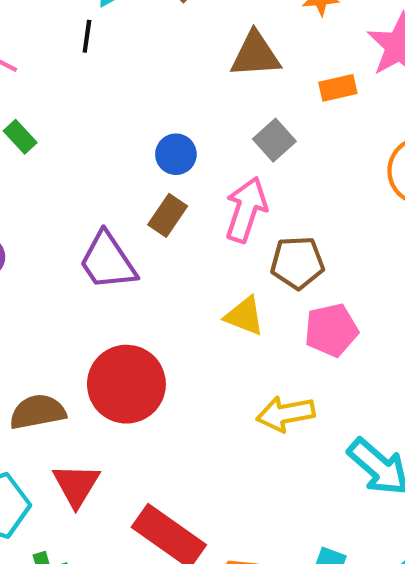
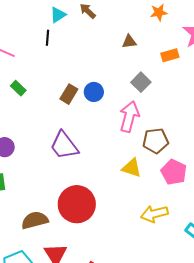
brown triangle: (255, 55) -> (129, 42), size x0.6
brown rectangle: (168, 215) -> (69, 94), moved
pink pentagon: (331, 330) -> (174, 172), turned -30

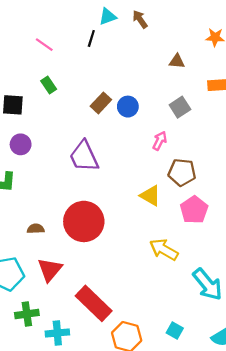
pink arrow: (129, 117) -> (160, 141), size x0.6
yellow arrow: (154, 214) -> (164, 250), turned 32
brown semicircle: (35, 220) -> (36, 229), size x0.6

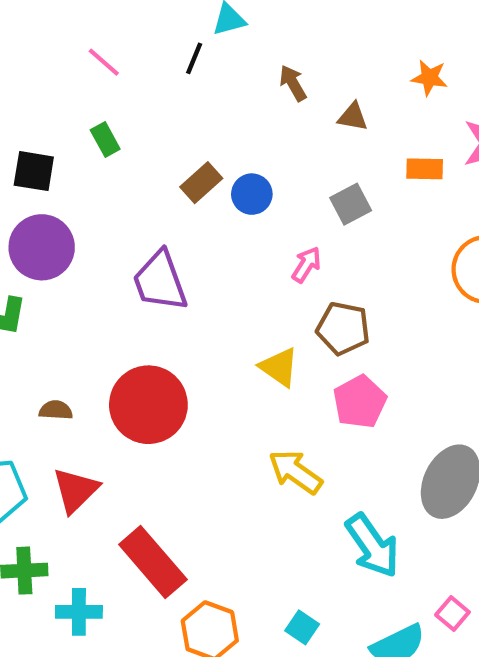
brown arrow: (140, 19) -> (293, 83), moved
purple circle: (21, 144) -> (42, 247), size x1.6

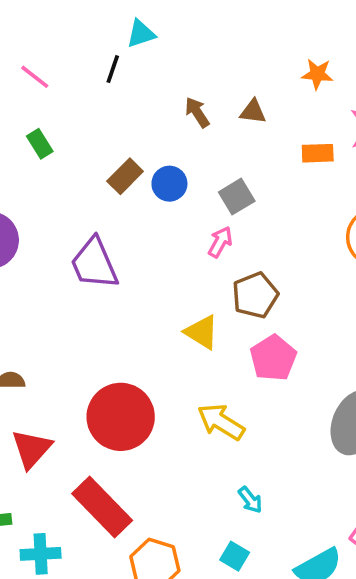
brown arrow: (293, 83) -> (197, 112), moved
gray square: (351, 204) -> (237, 197), moved
brown pentagon: (343, 328) -> (255, 295), turned -30
red circle: (148, 405) -> (121, 417), moved
cyan arrow: (372, 546) -> (250, 500), moved, size x0.5

